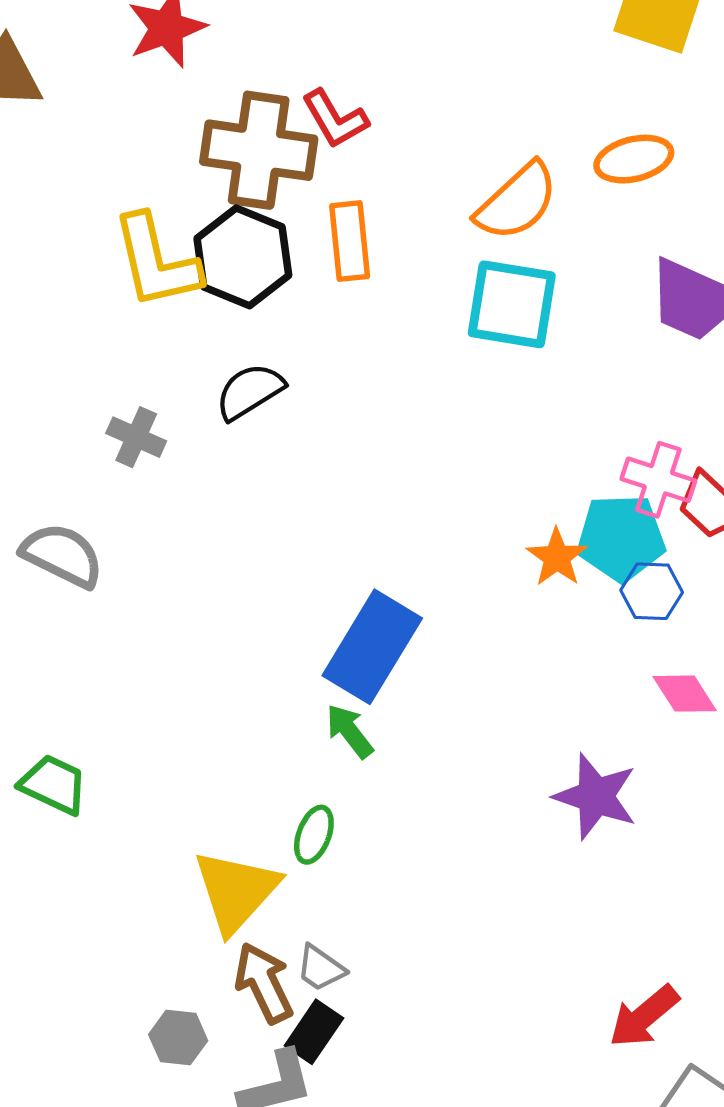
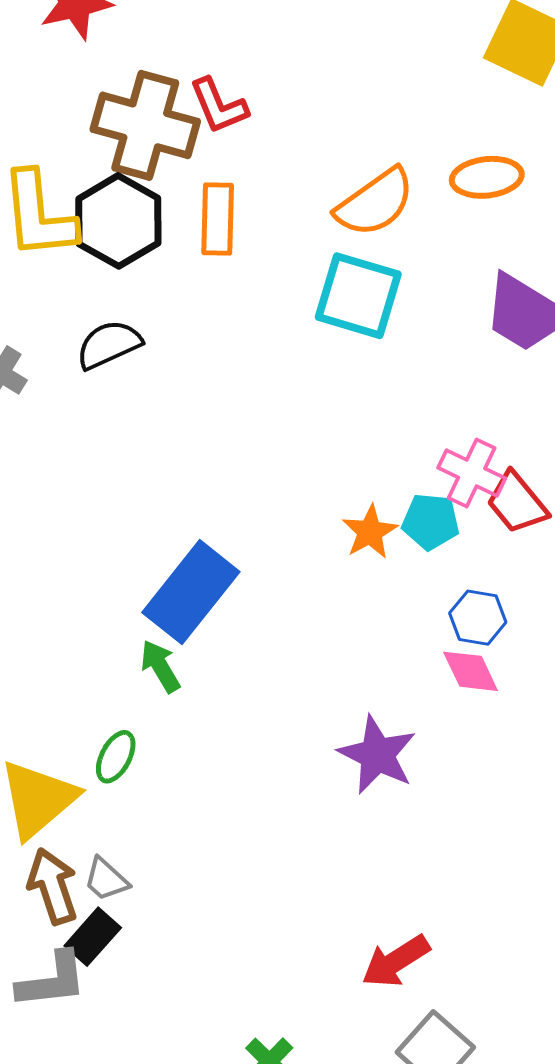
cyan pentagon: (621, 538) -> (431, 522), size x0.7
blue hexagon: (652, 591) -> (478, 618), moved

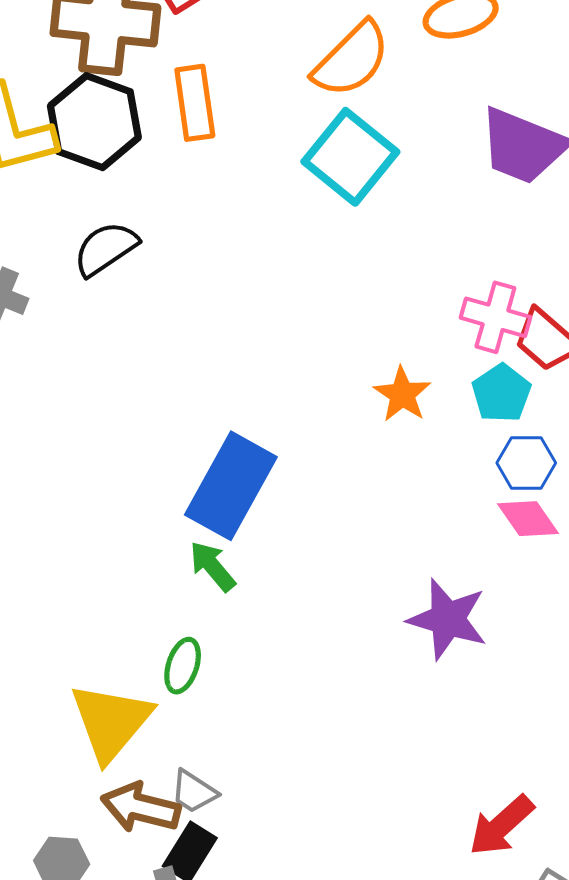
cyan square: (358, 296) -> (350, 157), turned 32
cyan pentagon: (431, 522) -> (501, 393), moved, turned -30
brown arrow: (53, 886) -> (141, 808), turned -48

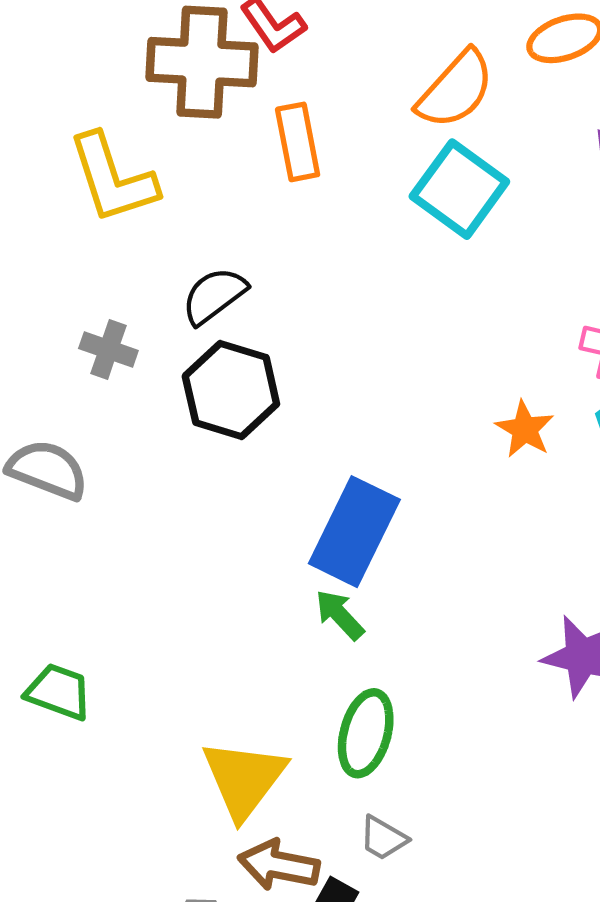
black hexagon: (94, 122) -> (231, 390), moved
green ellipse: (183, 666) -> (366, 733), moved, size x1.5
gray trapezoid: (194, 792) -> (383, 838), moved

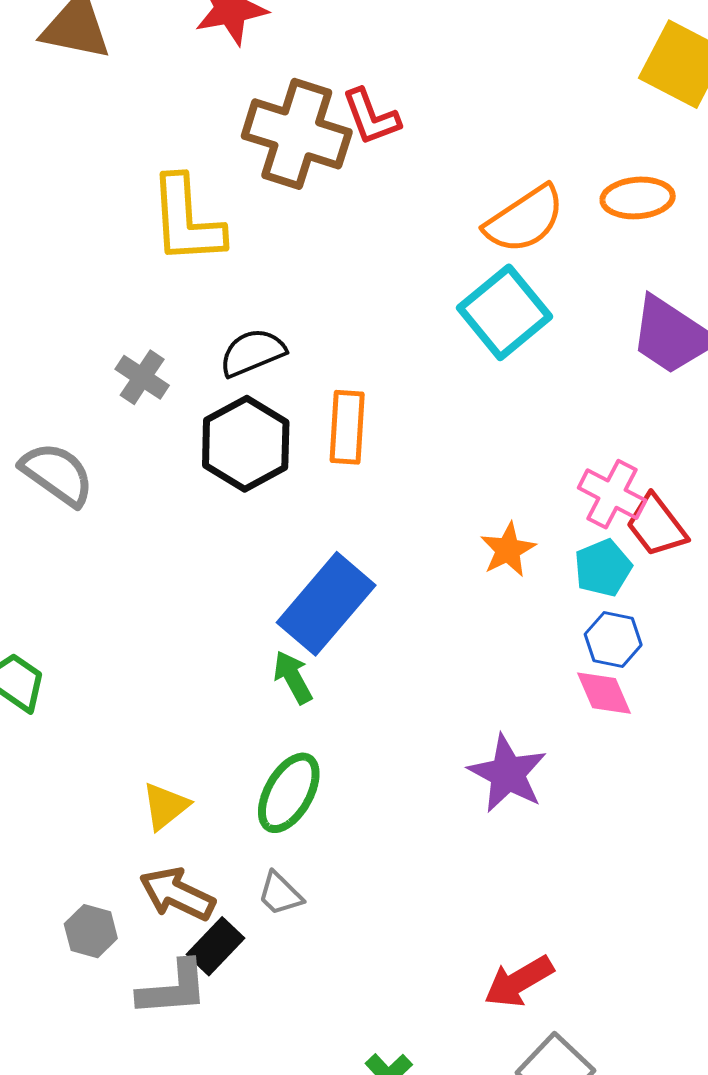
orange rectangle: (298, 142) -> (347, 427), moved
yellow triangle: (244, 779) -> (165, 806), size x0.6

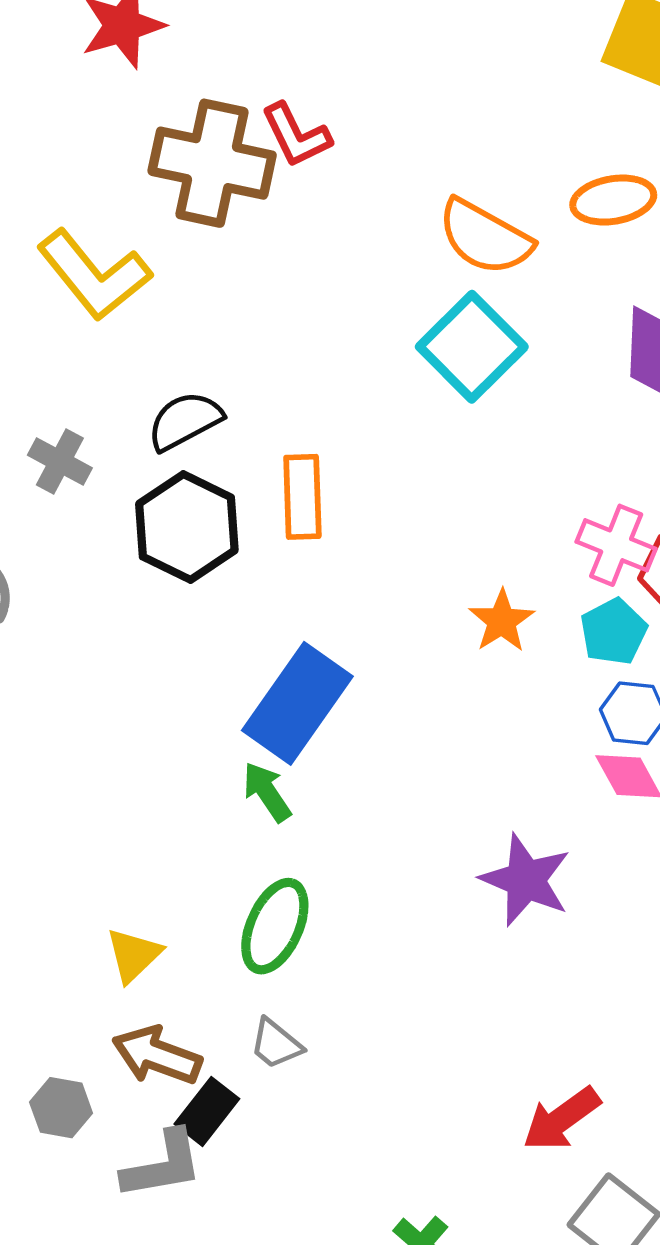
orange semicircle: (525, 219) -> (485, 237), turned 68
yellow L-shape: (187, 220) -> (94, 275), turned -30

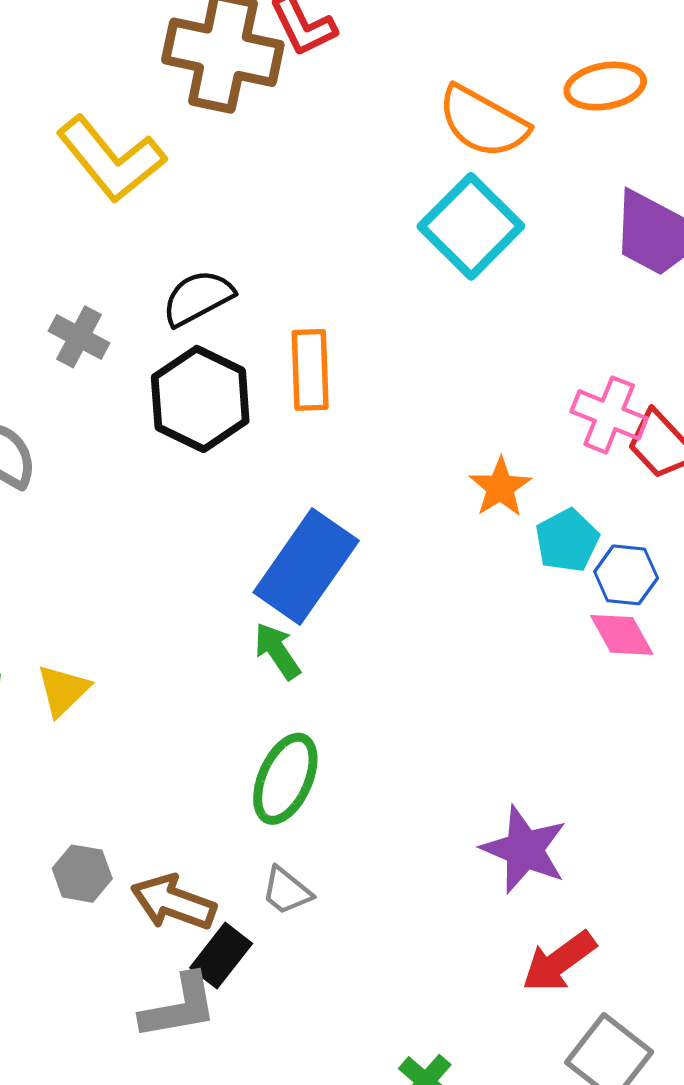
cyan pentagon: (614, 632) -> (567, 541), moved
purple star: (526, 880) -> (524, 849), moved
yellow triangle: (134, 955) -> (63, 690), moved
gray hexagon: (61, 1108) -> (82, 874), moved

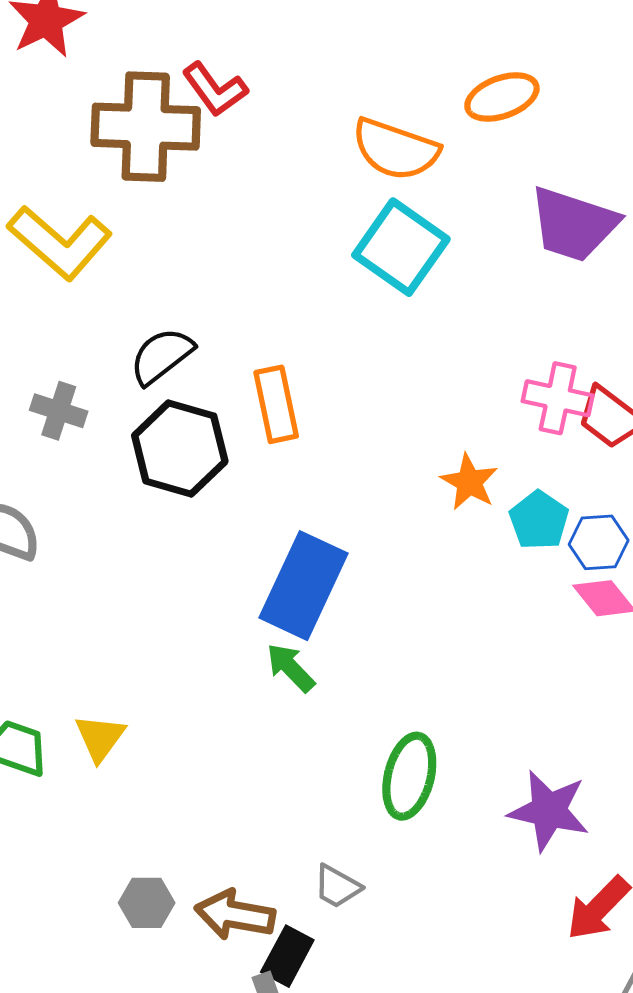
green ellipse: (285, 779) -> (409, 776), moved

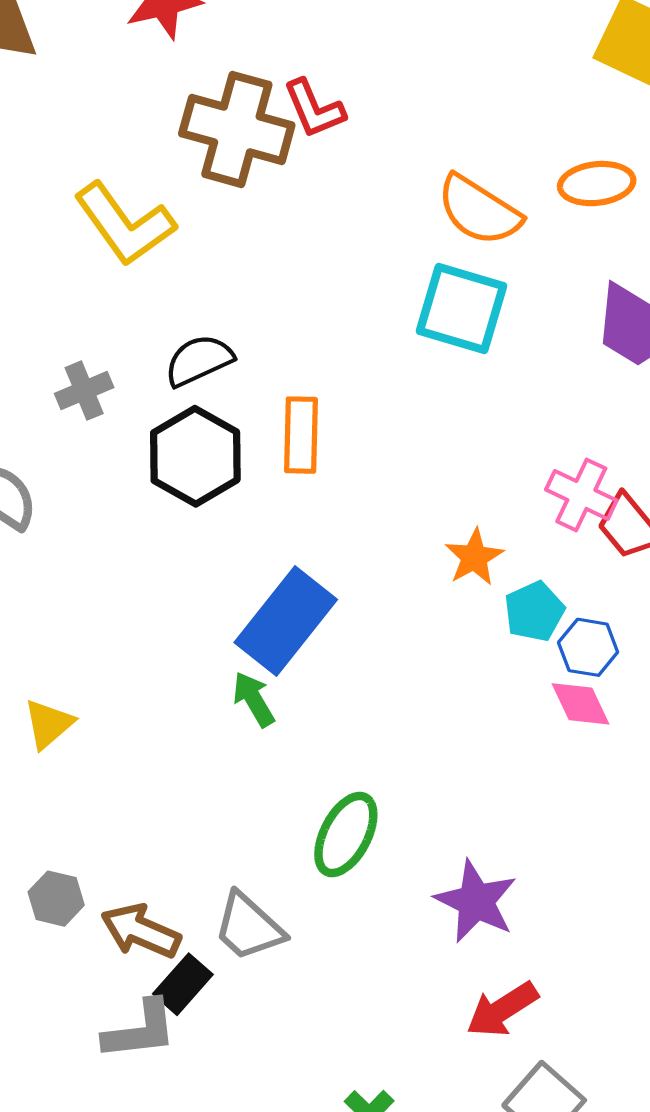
cyan square: (401, 247) -> (462, 308), turned -32
gray cross: (59, 411) -> (84, 391), turned 36
gray trapezoid: (337, 886) -> (249, 927), size x1.5

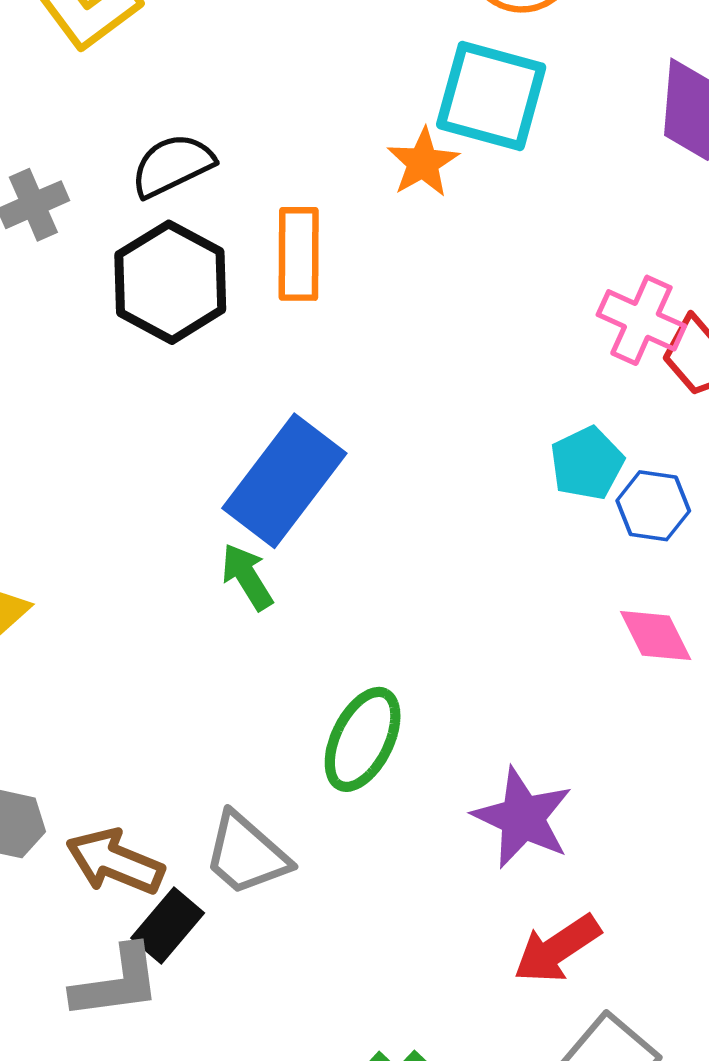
orange star: (474, 557) -> (423, 163), moved
pink diamond: (581, 704) -> (656, 636), moved

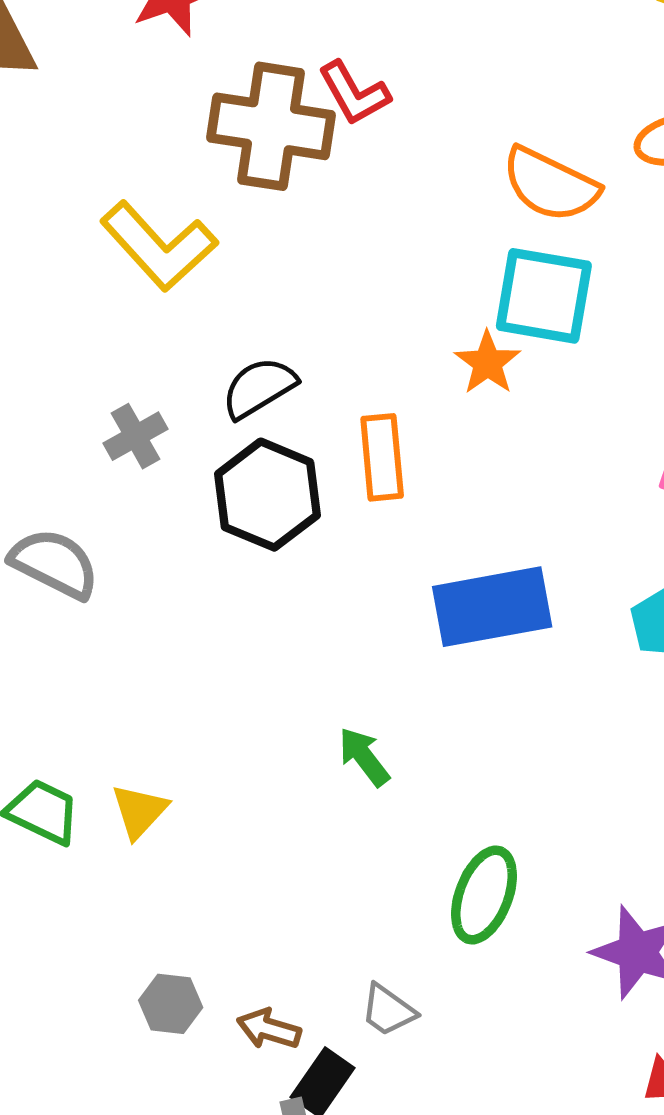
blue rectangle: (284, 481) -> (492, 607), moved, turned 48
gray trapezoid: (246, 854) -> (388, 1010), size x0.7
brown arrow: (115, 862) -> (269, 1029), size x0.7

